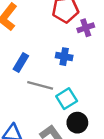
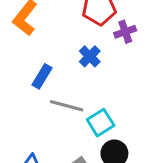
blue cross: (64, 57) -> (90, 56), moved, turned 35

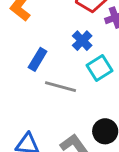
cyan square: (101, 123) -> (99, 68), moved

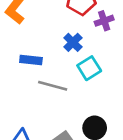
blue rectangle: (38, 59) -> (31, 60), turned 65

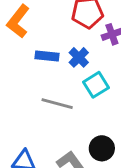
blue rectangle: (31, 60) -> (47, 56), moved

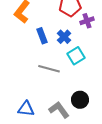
blue rectangle: (47, 56) -> (42, 36), turned 63

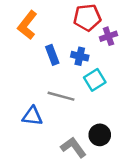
blue cross: (64, 37) -> (80, 56), turned -32
blue triangle: (26, 109) -> (32, 116), moved

